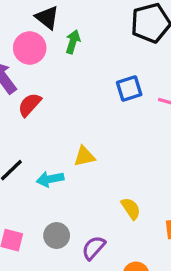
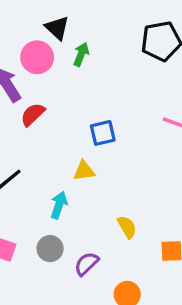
blue square: (129, 89) -> (103, 133), moved
cyan arrow: (50, 179) -> (59, 205), moved, turned 115

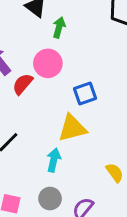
pink circle: (37, 57) -> (48, 63), moved
yellow triangle: (84, 171) -> (72, 128), size x1.5

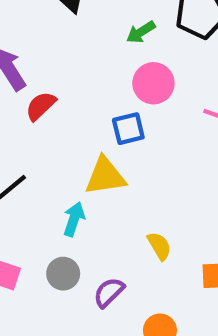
green arrow: (59, 27) -> (141, 32), moved, turned -144
pink circle: (48, 63) -> (153, 83), moved

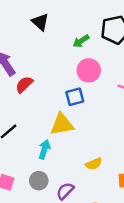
yellow semicircle: (159, 246) -> (94, 164), turned 98

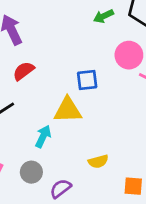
pink circle: (89, 70) -> (129, 55), moved
red semicircle: (24, 85) -> (24, 71), moved

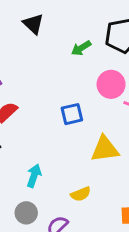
yellow triangle: (68, 110) -> (105, 149), moved
yellow semicircle: (98, 161) -> (81, 194), moved

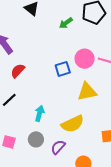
pink circle: (111, 84) -> (85, 59), moved
yellow semicircle: (81, 194) -> (73, 124), size x1.6

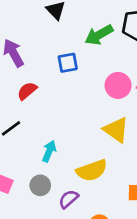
green arrow: (66, 23) -> (99, 35), size x1.5
blue square: (63, 69) -> (68, 63), moved
yellow triangle: (87, 92) -> (116, 130), turned 40

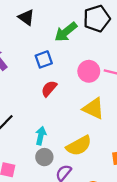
red semicircle: (27, 91) -> (49, 89), moved
gray circle: (40, 185) -> (44, 157), moved

